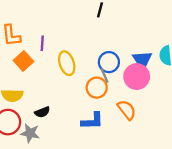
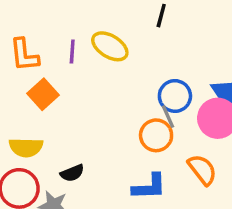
purple line: (42, 43) -> (72, 51), moved
yellow ellipse: (67, 63) -> (110, 46), moved, turned -40

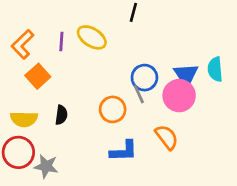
orange L-shape: (24, 55) -> (23, 44), turned 52
orange circle: (156, 135) -> (113, 109), moved
black semicircle: (72, 173) -> (61, 115), moved, turned -60

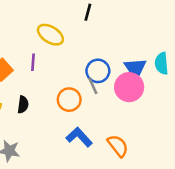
purple line: (61, 42) -> (33, 62), moved
orange semicircle: (167, 137) -> (118, 146), moved
blue L-shape: (124, 151) -> (79, 137), turned -130

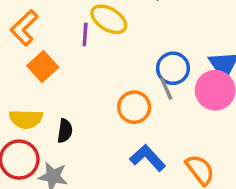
purple line: (33, 62) -> (85, 34), moved
black semicircle: (23, 105) -> (65, 131), moved

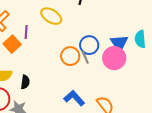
purple line: (85, 34) -> (26, 32), moved
orange circle: (134, 107) -> (70, 56), moved

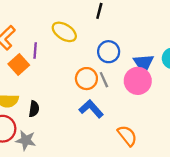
blue circle: (89, 45) -> (109, 52), moved
blue L-shape: (74, 98) -> (91, 109), moved

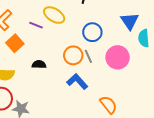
purple line: (35, 51) -> (36, 25), moved, turned -72
blue triangle: (144, 63) -> (130, 21), moved
black semicircle: (34, 109) -> (39, 64), moved, turned -96

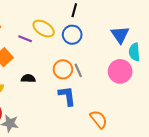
blue circle: (92, 32) -> (72, 35), moved
pink circle: (118, 57) -> (120, 71), moved
blue L-shape: (77, 82) -> (67, 96), turned 35

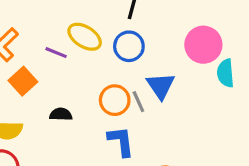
blue triangle: (120, 35) -> (161, 86), moved
pink circle: (120, 71) -> (203, 45), moved

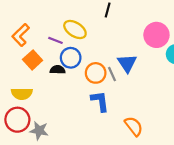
blue circle: (129, 46) -> (71, 58), moved
black semicircle: (61, 114) -> (58, 70), moved

